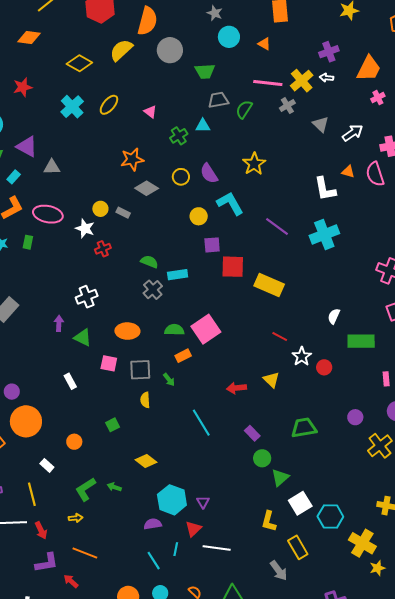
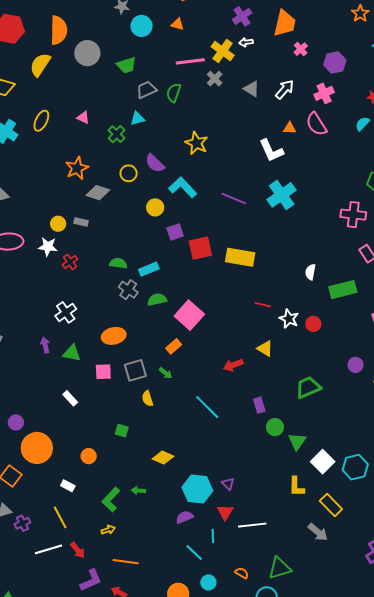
green semicircle: (174, 330) -> (157, 300), moved
green square: (113, 425) -> (122, 431), turned -32
purple rectangle: (252, 433) -> (259, 405), turned 42

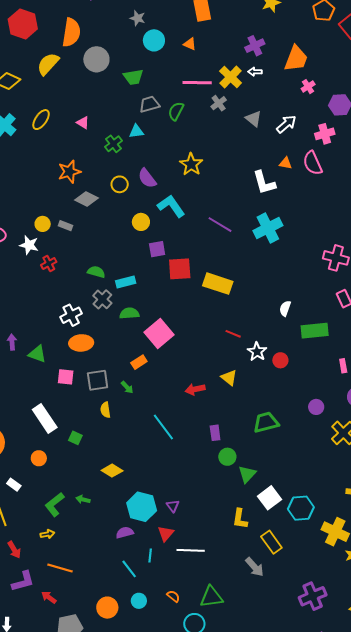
white cross: (66, 312) -> (71, 315), moved
white rectangle: (70, 398) -> (45, 419), moved, size x1.8

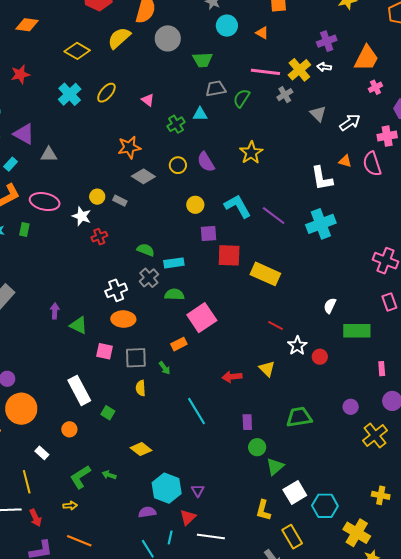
cyan L-shape: (171, 206) -> (238, 206), moved

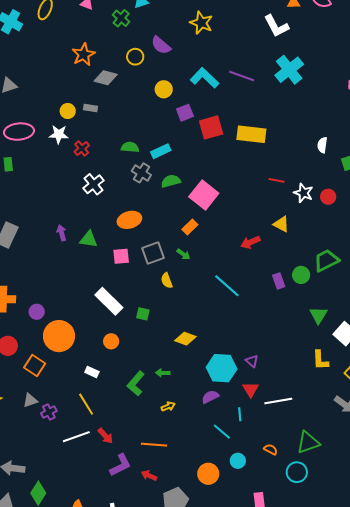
white cross: (116, 290) -> (93, 184), moved
green circle: (257, 447) -> (301, 275), moved
yellow arrow: (70, 506) -> (168, 406), moved

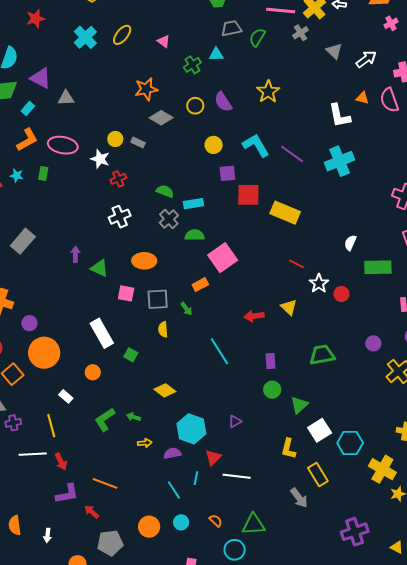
green circle: (301, 275) -> (272, 390), moved
purple triangle: (252, 361) -> (235, 421), moved, turned 32
yellow arrow: (168, 406) -> (145, 443), moved

